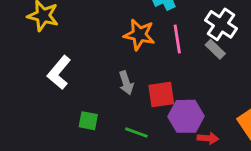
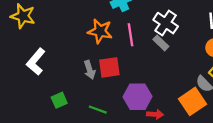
red square: (161, 94) -> (109, 67), moved
green square: (88, 121) -> (59, 100), turned -35

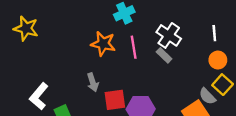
white L-shape: (36, 62) -> (39, 96), moved
red square: (109, 67) -> (115, 100), moved

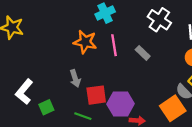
white cross: (169, 35) -> (159, 20), moved

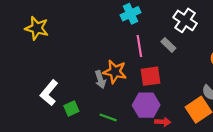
orange star: (85, 42) -> (115, 72), moved
gray rectangle: (143, 53) -> (168, 45), moved
red square: (96, 95) -> (151, 76), moved

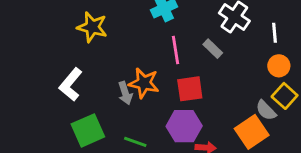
yellow star: (37, 28) -> (92, 27), moved
white L-shape: (49, 93) -> (71, 84), moved
green square: (71, 108) -> (88, 130), size x1.6

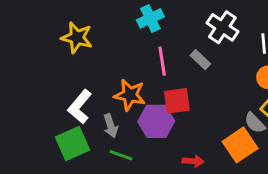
white L-shape: (71, 84) -> (80, 107), moved
gray arrow: (125, 93) -> (111, 126), moved
purple hexagon: (184, 126) -> (156, 121), moved

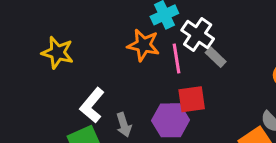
white cross: (222, 27) -> (198, 34), moved
yellow star: (77, 38) -> (58, 53), moved
orange star: (130, 95) -> (143, 45), moved

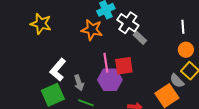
yellow star: (58, 53) -> (41, 24), moved
pink line: (177, 59) -> (106, 63), moved

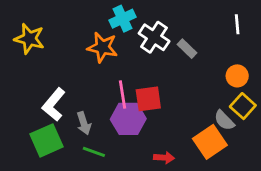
white line: (183, 27) -> (237, 24), moved
gray rectangle: (140, 38) -> (187, 49), moved

